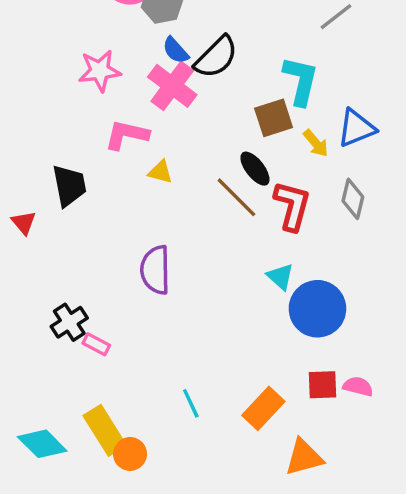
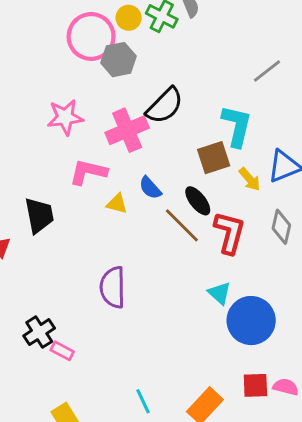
blue semicircle: (176, 50) -> (150, 188), moved
pink cross: (172, 86) -> (127, 130), turned 30

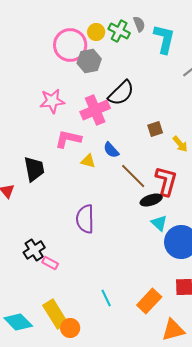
cyan L-shape: (237, 126) -> (164, 39), moved
brown square: (214, 158) -> (155, 129), size x0.7
black ellipse: (198, 201) -> (151, 200), moved, turned -70

